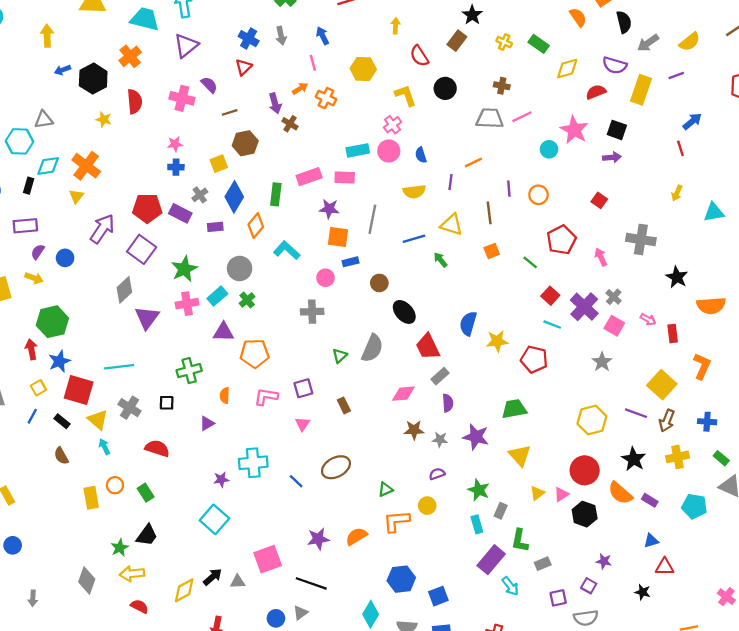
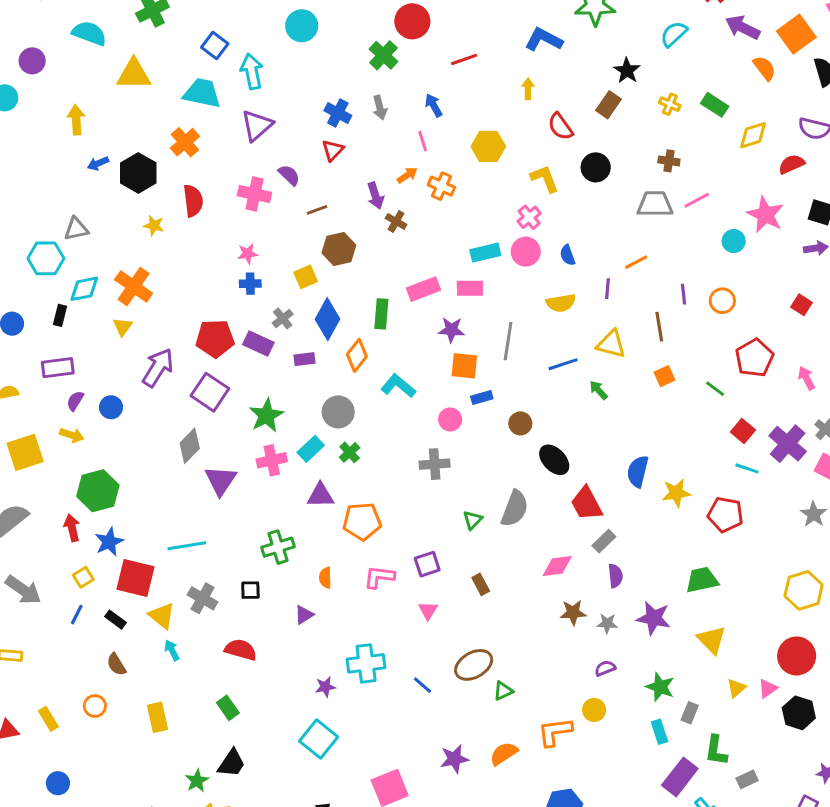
orange circle: (115, 485) -> (95, 706), moved
green triangle: (385, 489) -> (503, 691), moved

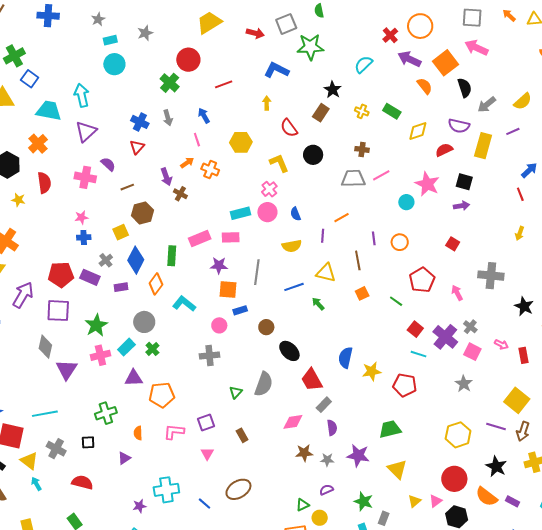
blue square: (215, 45) -> (30, 79), moved
purple square: (210, 392) -> (58, 311), turned -30
gray diamond: (190, 446) -> (45, 347), turned -30
green triangle: (503, 691) -> (303, 505), moved

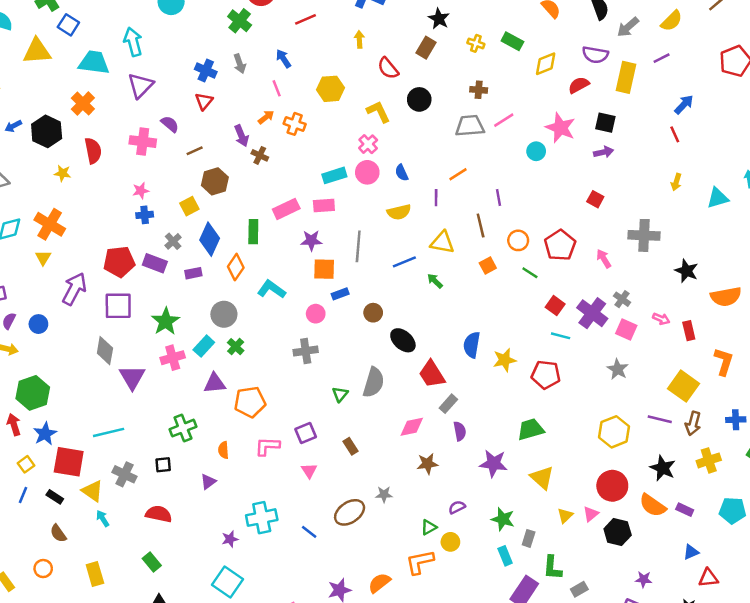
orange circle: (400, 242) -> (518, 240), moved
gray star: (327, 460) -> (384, 494), moved

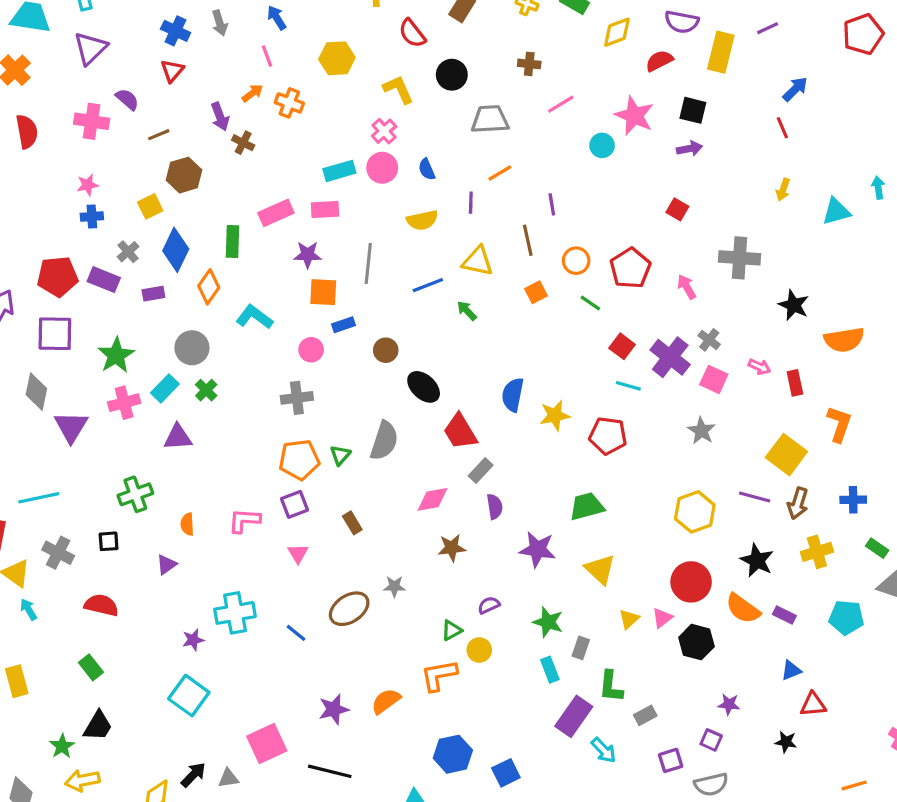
gray trapezoid: (470, 126) -> (490, 119), moved
orange pentagon: (250, 402) -> (299, 460), moved

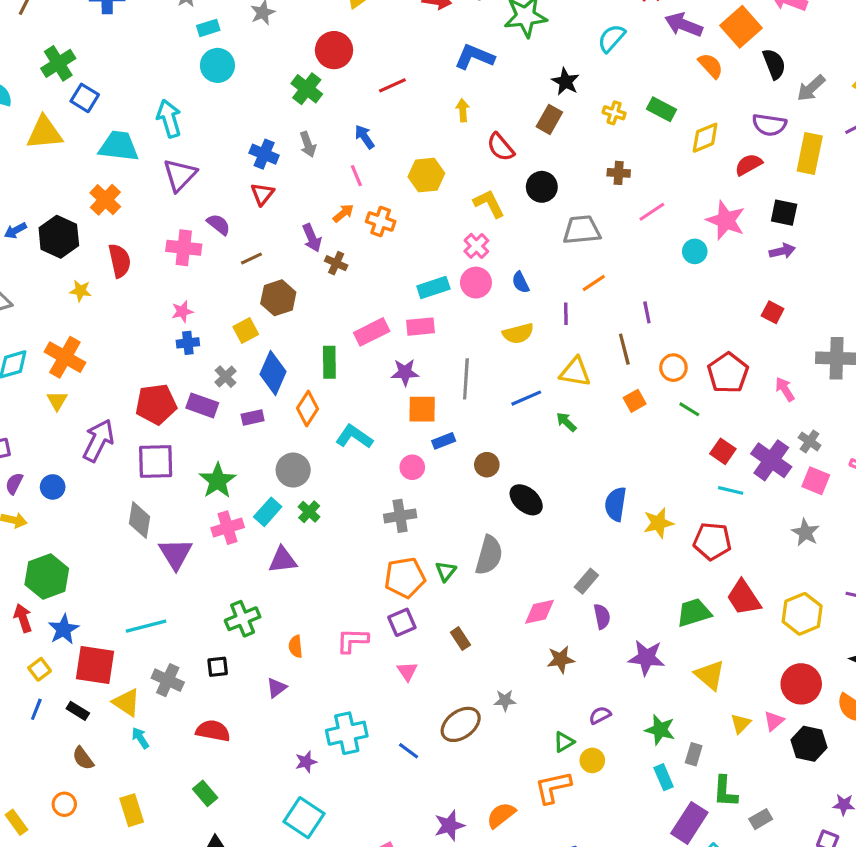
red trapezoid: (460, 432) -> (744, 598), moved

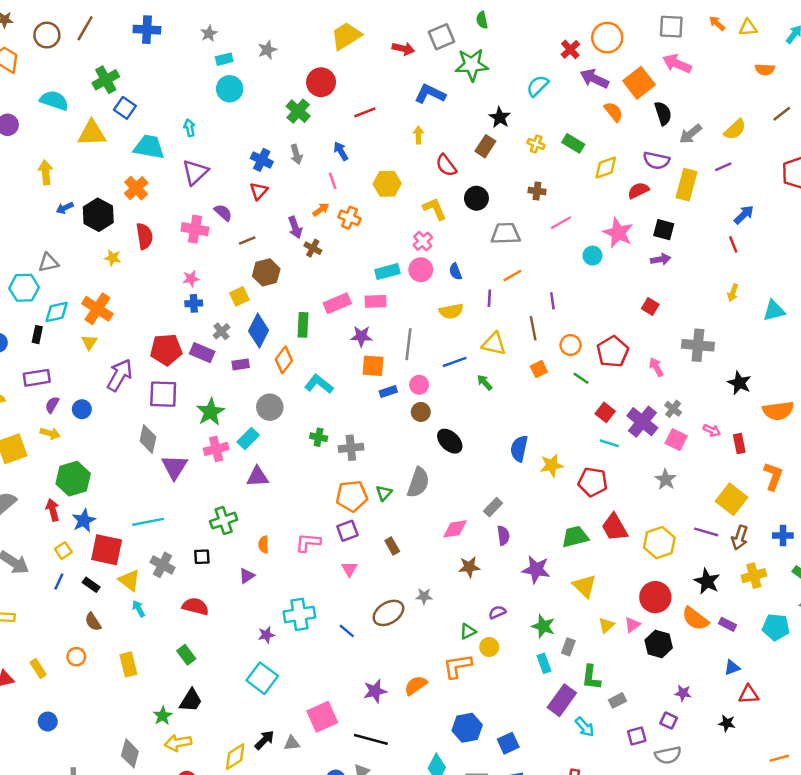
cyan arrow: (169, 118) -> (189, 128), size x0.6
pink circle: (412, 467) -> (419, 385), moved
green cross: (309, 512) -> (319, 437), moved, turned -35

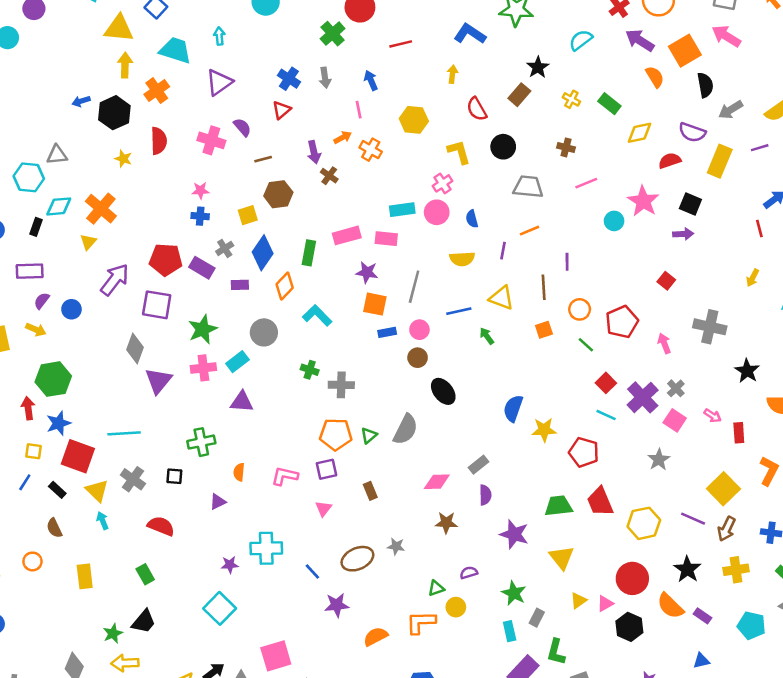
yellow arrow: (46, 172) -> (125, 65), moved
yellow square: (63, 551) -> (33, 451), turned 35
purple star: (375, 691) -> (337, 605), moved

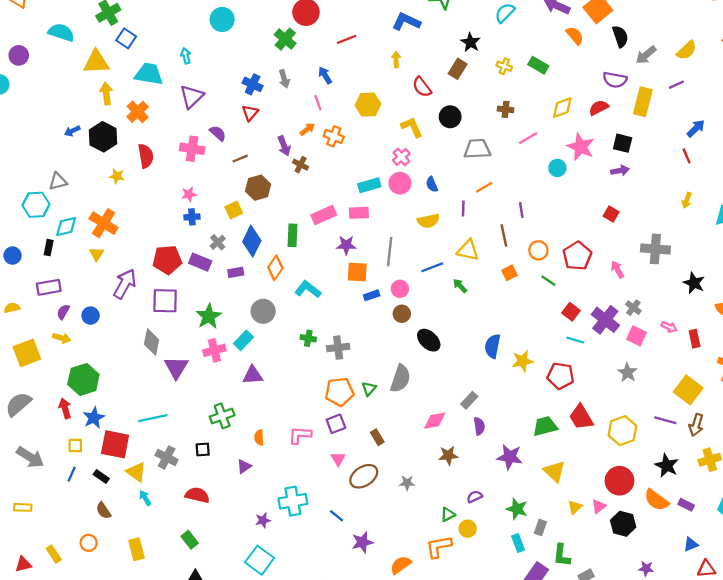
yellow diamond: (640, 133) -> (562, 108), moved
brown ellipse: (357, 559) -> (364, 476), moved

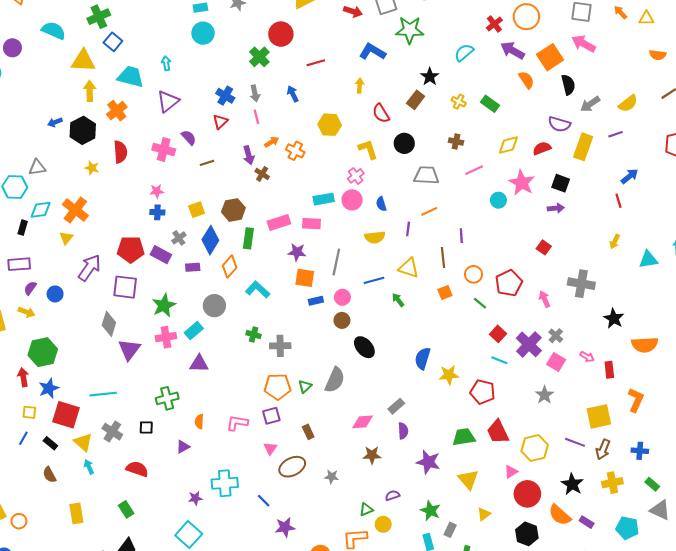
pink line: (318, 103) -> (256, 117), moved
brown hexagon: (258, 188) -> (233, 210), moved
yellow square: (688, 390) -> (599, 416), turned 35
pink triangle: (599, 506) -> (511, 472), moved
orange circle: (89, 543) -> (19, 521), moved

